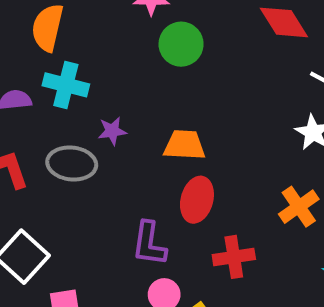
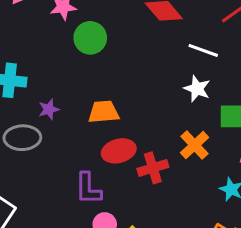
red ellipse: (197, 200) -> (119, 151), turned 68
red cross: (234, 257) -> (153, 168), moved

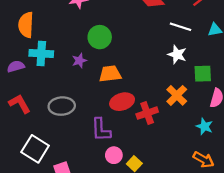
green circle: (90, 38) -> (100, 37), moved
purple star: (49, 109) -> (79, 61), moved
gray ellipse: (22, 138) -> (62, 106), moved

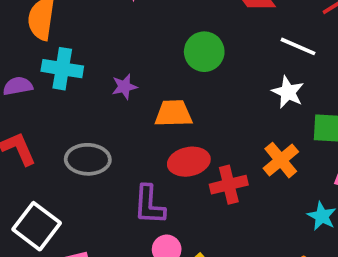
green circle: (100, 37) -> (204, 52), moved

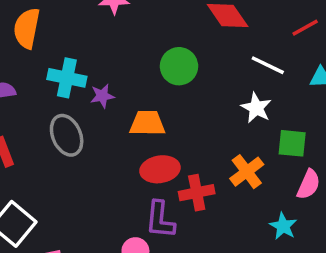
cyan cross: (62, 69) -> (67, 78), moved
gray ellipse: (88, 159) -> (67, 135), moved, turned 63
purple L-shape: (149, 205) -> (160, 220), moved

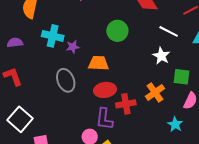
gray ellipse: (67, 135) -> (66, 80), moved

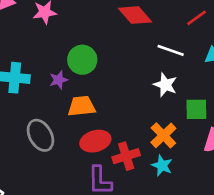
green circle: (117, 31) -> (82, 60), moved
purple star: (73, 47) -> (59, 80), moved
cyan star: (175, 124) -> (162, 166), moved

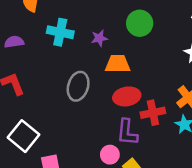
green circle: (82, 60) -> (140, 23), moved
gray ellipse: (40, 135) -> (78, 86), turned 40

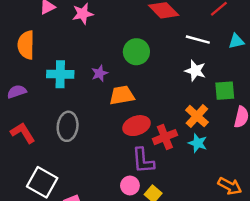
gray ellipse: (78, 86) -> (68, 126), moved

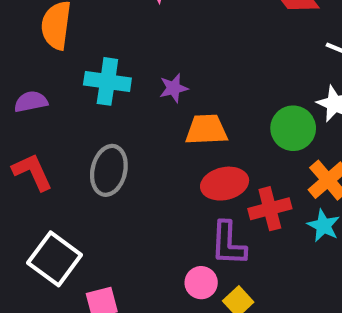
green circle: (136, 52) -> (293, 128), moved

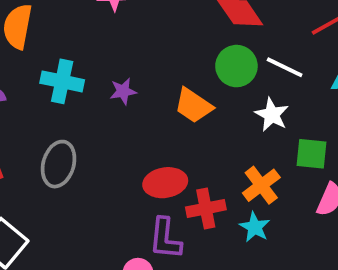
green circle: (293, 128) -> (236, 66), moved
orange trapezoid: (206, 130) -> (193, 106), moved, turned -147

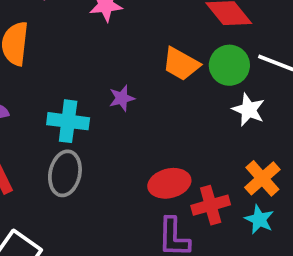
cyan cross: (62, 81) -> (68, 121), moved
orange trapezoid: (193, 106) -> (181, 64), moved
white star: (272, 115) -> (249, 110), moved

